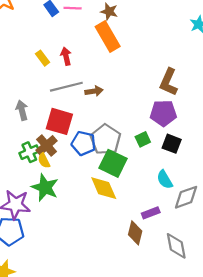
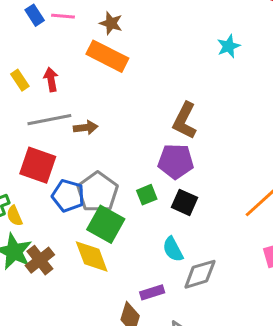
orange rectangle: (108, 37) -> (107, 56), turned -36
brown cross: (47, 146) -> (40, 260), moved

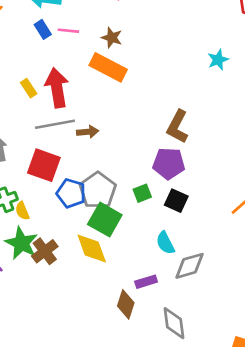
red arrow: (51, 79) -> (57, 88), size x1.8

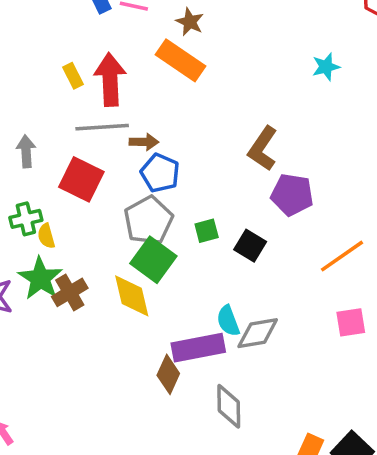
purple pentagon: (169, 163) -> (292, 195), moved
blue pentagon: (71, 193) -> (160, 173), moved
cyan semicircle: (165, 243) -> (228, 321), moved
purple rectangle: (146, 282) -> (198, 348), size x1.8

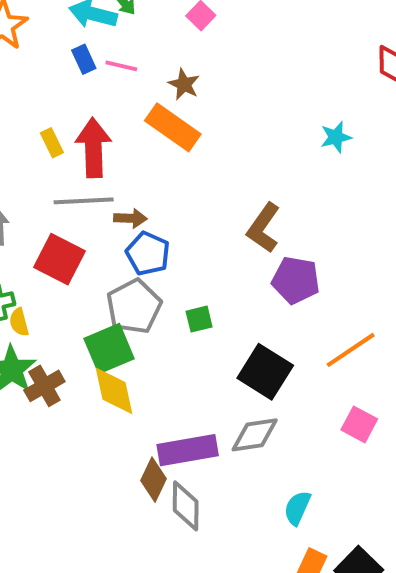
black square: (250, 246) -> (265, 372), moved, size x1.5
green square: (153, 260) -> (109, 349), moved, turned 30
cyan semicircle: (228, 321) -> (297, 508), moved, turned 44
pink square: (351, 322) -> (359, 424), turned 36
gray diamond: (229, 406) -> (186, 506), moved

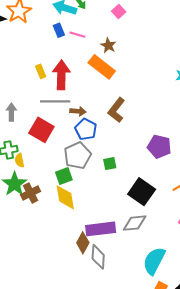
brown L-shape: (263, 228) -> (116, 110), moved
green square: (109, 349) -> (64, 176), size x0.7
cyan semicircle: (297, 508) -> (154, 261), size x1.6

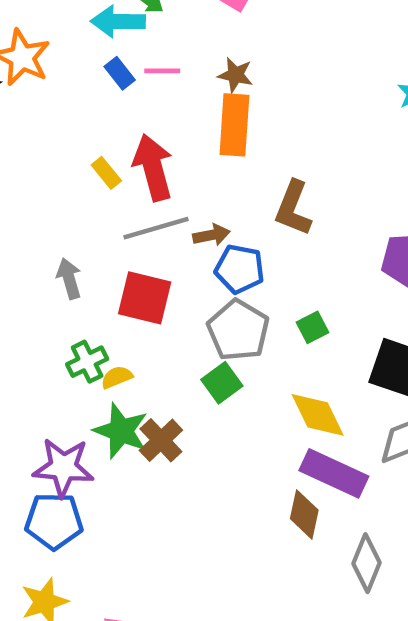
orange rectangle: (102, 67) -> (234, 125), turned 72
yellow semicircle: (19, 160) -> (117, 377), turned 96
yellow diamond: (65, 197) -> (318, 415), moved
purple rectangle: (101, 229) -> (334, 473), turned 48
gray diamond: (98, 257) -> (367, 563), moved, turned 35

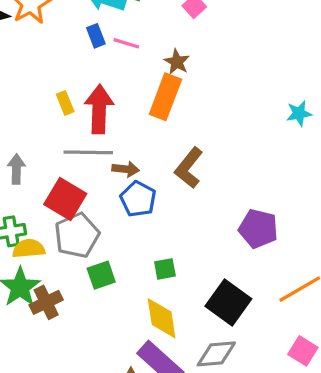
green square: (313, 327) -> (165, 269), moved
gray pentagon: (238, 330) -> (77, 235), moved
yellow semicircle: (117, 377) -> (29, 249), size x1.4

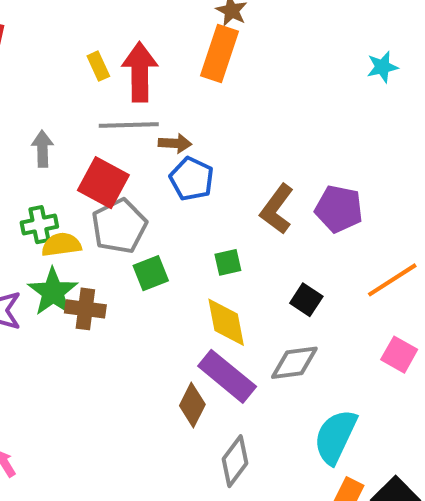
brown L-shape: (189, 168) -> (277, 209), moved
brown cross: (46, 302) -> (85, 309), turned 36
black square: (228, 302) -> (306, 300), size x0.6

